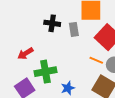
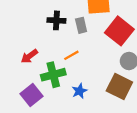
orange line: (96, 60) -> (71, 55), moved, turned -48

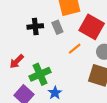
orange line: (71, 55) -> (75, 49), moved
blue star: (79, 91) -> (55, 93), moved

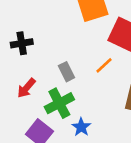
black cross: (35, 26) -> (22, 43), moved
gray rectangle: (57, 27) -> (66, 72), moved

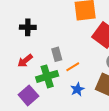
orange line: (104, 65) -> (73, 67), moved
blue star: (81, 127) -> (77, 89), moved

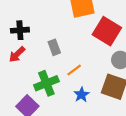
gray rectangle: (57, 54) -> (54, 47), moved
red arrow: (25, 61) -> (17, 54), moved

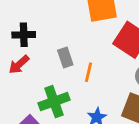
orange line: (74, 70) -> (88, 72), moved, turned -42

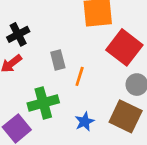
black cross: (24, 35) -> (18, 34), turned -30

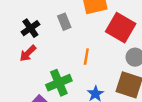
gray rectangle: (58, 60) -> (64, 22), moved

